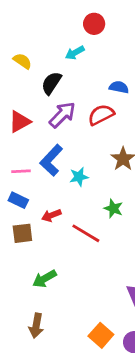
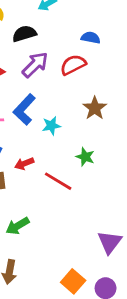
black semicircle: (51, 83) -> (24, 34), turned 40

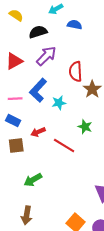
blue semicircle: (91, 38) -> (75, 25), moved
red semicircle: (73, 65) -> (76, 72), moved, turned -66

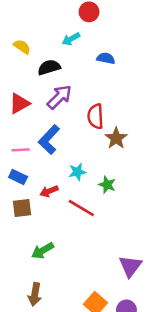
blue semicircle: (75, 25) -> (106, 58), moved
cyan star: (59, 103) -> (77, 172), moved

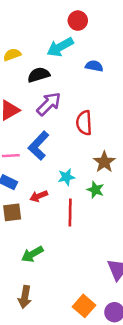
cyan arrow: (71, 39) -> (60, 47), size x1.5
yellow semicircle: (22, 47) -> (12, 55), turned -54
brown star: (116, 138) -> (104, 162), moved
red line: (81, 208) -> (70, 212), turned 60

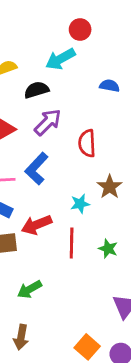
blue semicircle: (94, 66) -> (110, 86), moved
cyan star: (66, 177) -> (80, 204), moved
green star: (95, 190) -> (108, 249), moved
red arrow: (39, 196) -> (36, 225), size x1.5

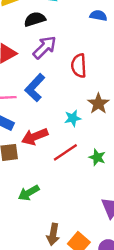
red line: (72, 243) -> (65, 152), turned 55
brown arrow: (21, 337) -> (53, 234), moved

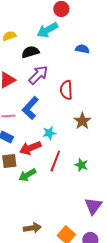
cyan star: (73, 118) -> (49, 133), moved
red line: (65, 152) -> (55, 161), turned -35
green arrow: (29, 193) -> (27, 175), moved
brown arrow: (53, 234) -> (32, 228), moved, turned -108

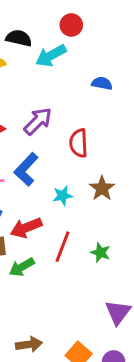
black semicircle: (30, 52) -> (19, 38), moved, turned 30
cyan star: (49, 133) -> (63, 196), moved

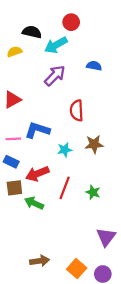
purple arrow: (38, 121) -> (55, 76), moved
blue L-shape: (26, 169) -> (37, 130), turned 65
brown star: (102, 188) -> (94, 144), turned 30
green arrow: (22, 267) -> (34, 203), turned 54

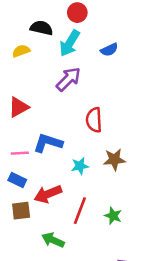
red circle: (71, 22) -> (77, 13), moved
cyan arrow: (56, 45) -> (70, 43), turned -30
blue semicircle: (94, 66) -> (109, 50), moved, turned 144
green arrow: (34, 203) -> (53, 240), moved

